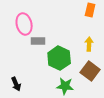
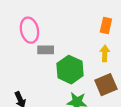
orange rectangle: (90, 10) -> (106, 25), moved
brown square: (90, 71) -> (106, 85), turned 30

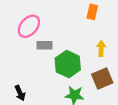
orange rectangle: (106, 25) -> (92, 12), moved
pink ellipse: (29, 30) -> (29, 26), turned 55

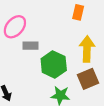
yellow arrow: (101, 49) -> (87, 49), size x1.6

